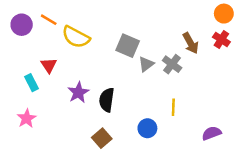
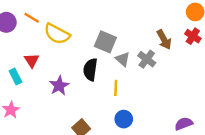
gray triangle: (146, 64) -> (123, 59), turned -42
black semicircle: (107, 100) -> (90, 70), moved
yellow line: (173, 107) -> (116, 88), moved

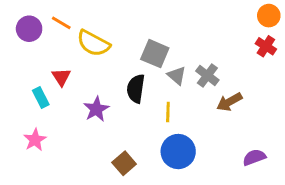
brown arrow: (164, 40) -> (229, 102), moved, turned 90
blue circle: (124, 119) -> (178, 152), size x1.5

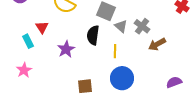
brown square: (124, 163) -> (85, 86), turned 35

